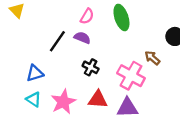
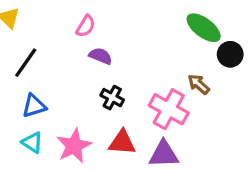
pink semicircle: (87, 16) -> (86, 26), moved
green ellipse: (121, 17) -> (204, 28), moved, turned -35
black line: (57, 41) -> (26, 63), moved

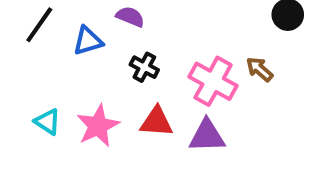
brown arrow: (199, 84) -> (259, 69), moved
blue triangle: (34, 106) -> (88, 41), moved

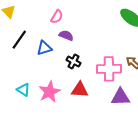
pink cross: (213, 81) -> (109, 69), turned -30
purple triangle: (207, 136) -> (120, 97), moved

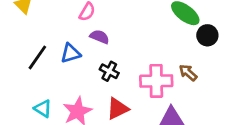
black line: (19, 40) -> (37, 57), moved
red triangle: (80, 90) -> (118, 109), turned -30

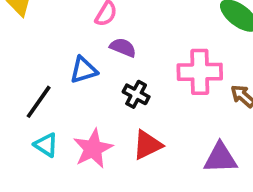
black line: (37, 57) -> (39, 102), moved
pink cross: (156, 81) -> (200, 72), moved

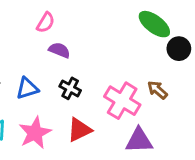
blue triangle: (84, 70) -> (27, 88), moved
pink cross: (200, 72) -> (122, 101), moved, turned 32

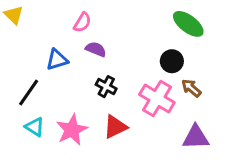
black circle: (179, 49) -> (172, 61), moved
blue triangle: (27, 88) -> (57, 60), moved
purple triangle: (139, 140) -> (196, 137), moved

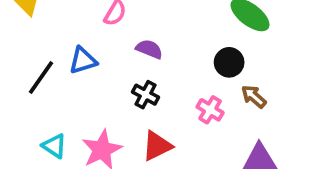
purple semicircle: (96, 49) -> (149, 49), moved
black line: (29, 93) -> (41, 78), moved
pink cross: (157, 98) -> (210, 110), size x0.6

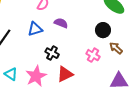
blue triangle: (83, 60) -> (35, 29), moved
black cross: (146, 95) -> (52, 53), moved

